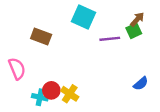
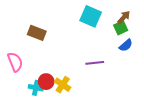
cyan square: (83, 17) -> (91, 16), moved
purple line: (110, 39) -> (95, 63), moved
blue semicircle: (141, 84) -> (126, 45), moved

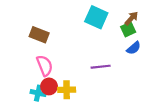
pink semicircle: (15, 62) -> (45, 66), moved
yellow cross: (63, 85) -> (67, 90), turned -35

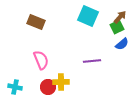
brown rectangle: (39, 35) -> (36, 22), moved
red circle: (49, 86) -> (48, 87), moved
cyan cross: (38, 93) -> (15, 87), moved

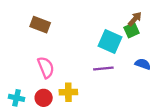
cyan square: (88, 16) -> (110, 41), moved
blue semicircle: (122, 44) -> (143, 64), moved, turned -120
red circle: (48, 87) -> (44, 98), moved

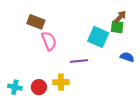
green square: (131, 30) -> (117, 27), turned 32
pink semicircle: (46, 67) -> (49, 41), moved
purple line: (103, 69) -> (79, 61), moved

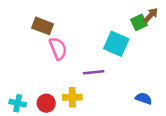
brown arrow: (120, 17) -> (151, 15), moved
green square: (117, 27) -> (139, 22), moved, turned -32
blue semicircle: (127, 57) -> (144, 98), moved

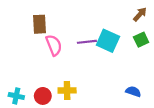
green square: (139, 22) -> (141, 40), moved
brown rectangle: (43, 26) -> (39, 24), turned 66
purple line: (94, 72) -> (87, 42), moved

